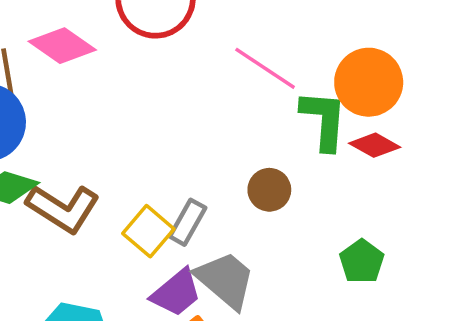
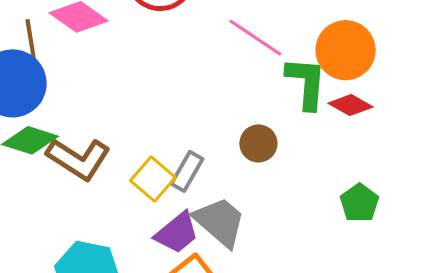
green pentagon: (362, 261) -> (359, 203), moved

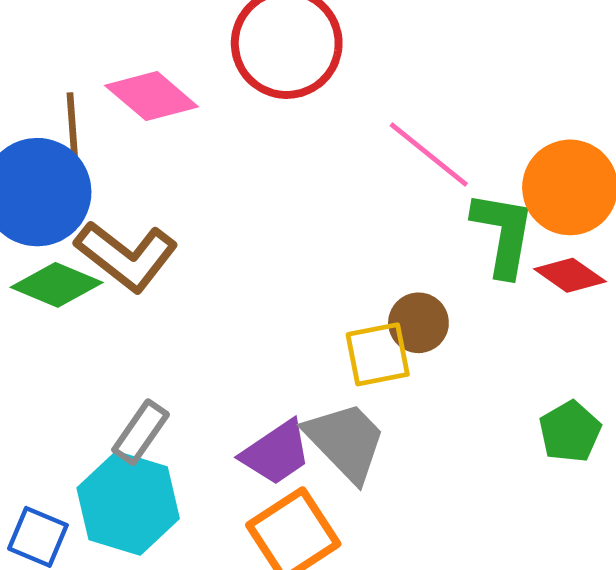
brown L-shape: (79, 159) -> (126, 256), moved
gray rectangle: (187, 171) -> (141, 432), moved
yellow square: (153, 179) -> (378, 354), moved, turned 33

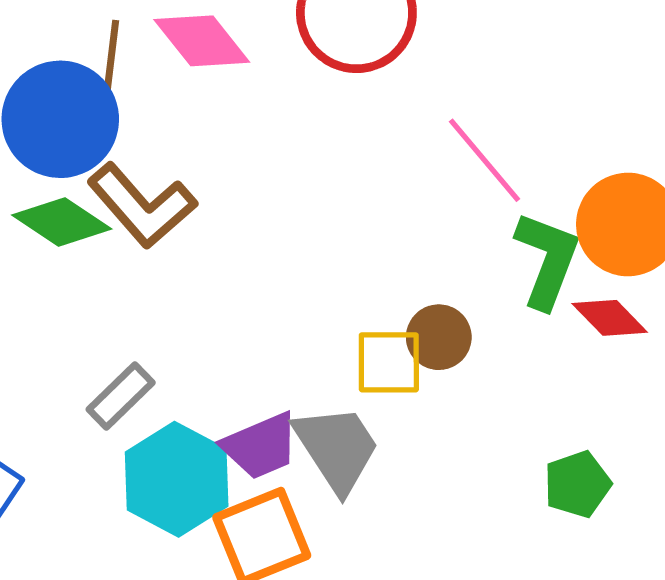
cyan hexagon: (128, 503) -> (177, 479), moved

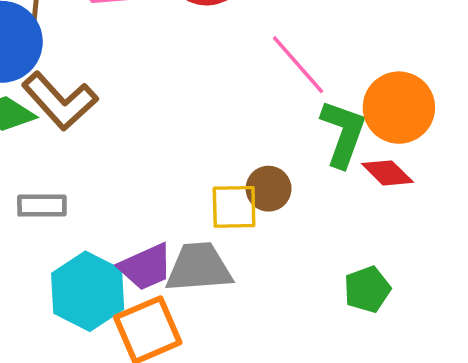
gray rectangle: (121, 396) -> (42, 206), moved, turned 45
gray trapezoid: (337, 448) -> (199, 267), turned -60

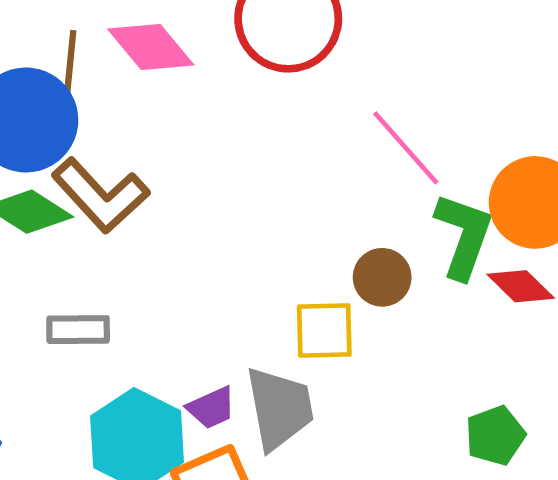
brown circle: (269, 189) -> (382, 277), moved
purple trapezoid: (146, 267) -> (211, 408), size x0.7
gray trapezoid: (199, 267) -> (279, 408), turned 84

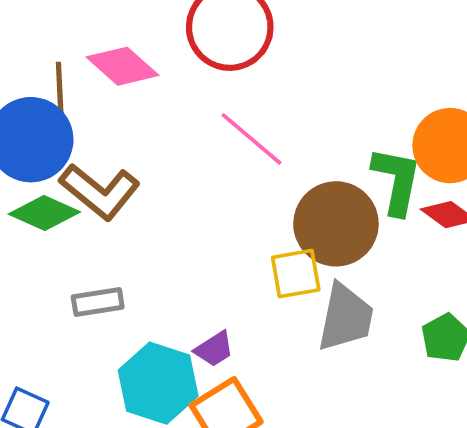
pink line: (406, 148) -> (252, 139), moved
brown circle: (382, 277) -> (336, 224), size x1.8
gray trapezoid: (279, 408) -> (346, 317), moved, turned 30

